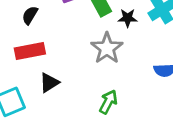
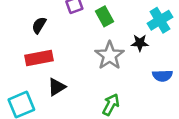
black star: (128, 18) -> (140, 43), moved

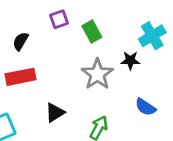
blue semicircle: (162, 76) -> (145, 107), moved, turned 36
black triangle: (57, 87) -> (55, 113), moved

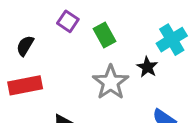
purple square: (59, 19) -> (68, 21), turned -36
black star: (130, 60) -> (147, 67), turned 30

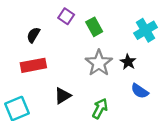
black star: (147, 67) -> (128, 62), moved

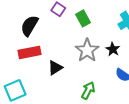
black semicircle: (33, 35) -> (29, 26), size x1.5
black triangle: (63, 96) -> (55, 68), moved

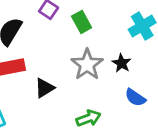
green arrow: (88, 90) -> (88, 118), turned 42

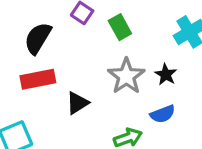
blue semicircle: (135, 98) -> (163, 114), moved, turned -55

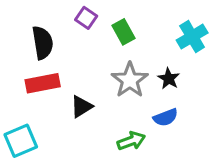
black semicircle: (38, 38) -> (43, 43), turned 140

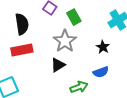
gray star: (130, 80) -> (65, 41), moved
black triangle: (81, 107) -> (58, 65), moved

